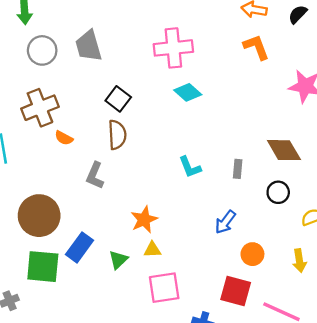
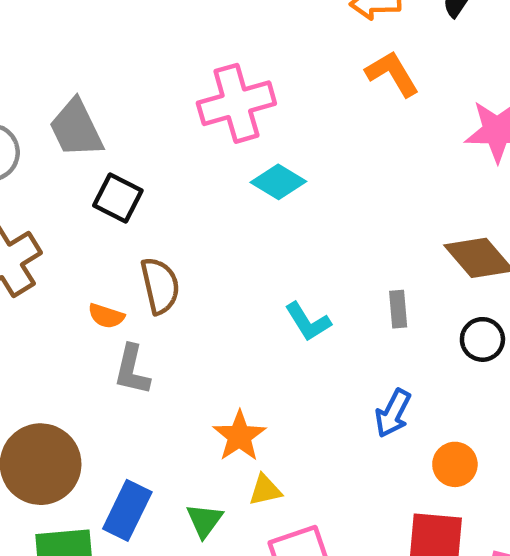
black square: (118, 99) -> (118, 198), moved
orange semicircle: (64, 138) -> (106, 316), moved

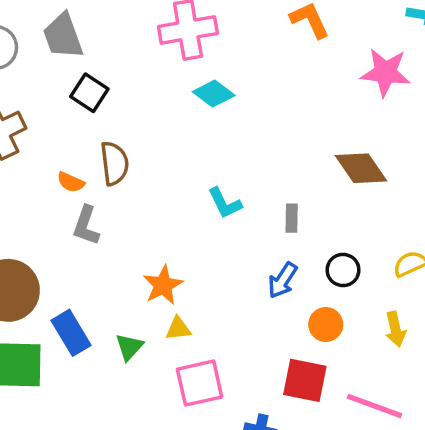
gray rectangle: (398, 309) -> (292, 218), moved
black circle: (482, 339) -> (343, 270), moved
blue rectangle: (127, 510) -> (71, 333), turned -63

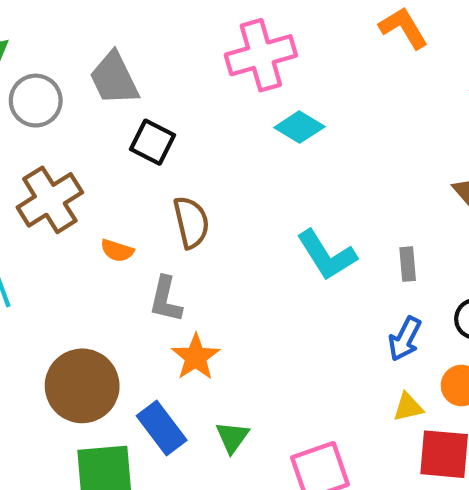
orange semicircle: (71, 182) -> (117, 251), moved
cyan L-shape: (225, 203) -> (327, 255), size x1.4
orange star: (163, 285) -> (196, 357), moved
yellow triangle: (178, 329) -> (408, 407), moved

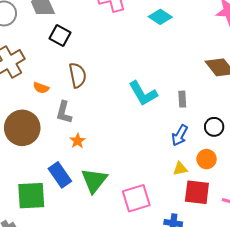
cyan diamond: (299, 127) -> (160, 17), moved
orange star: (196, 357) -> (78, 141), size x0.7
brown circle: (82, 386) -> (22, 128), moved
green triangle: (232, 437) -> (94, 180), size x1.6

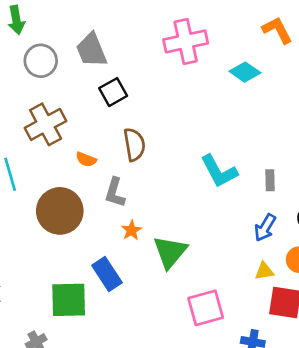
black square: (60, 36) -> (113, 92), turned 30
green triangle: (94, 180) -> (170, 252), moved

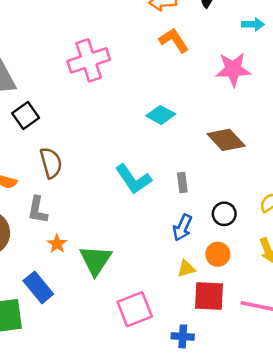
cyan diamond: (245, 72) -> (161, 115), moved

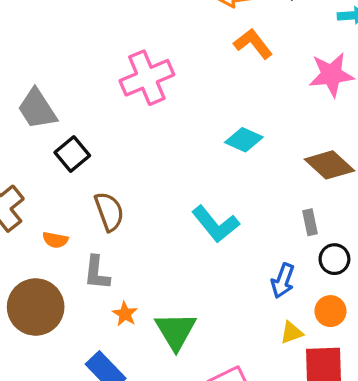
gray rectangle: (182, 183) -> (310, 222), moved

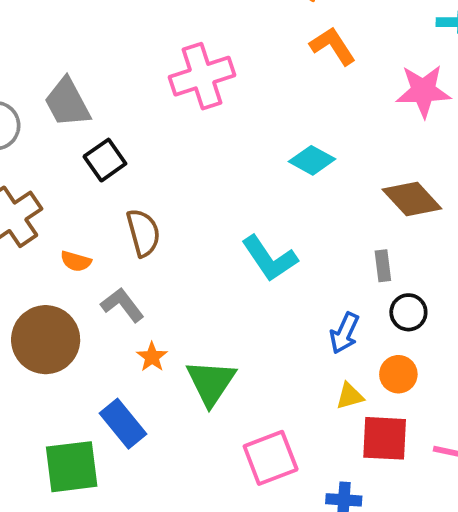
gray L-shape: (97, 273) -> (122, 305), turned 132

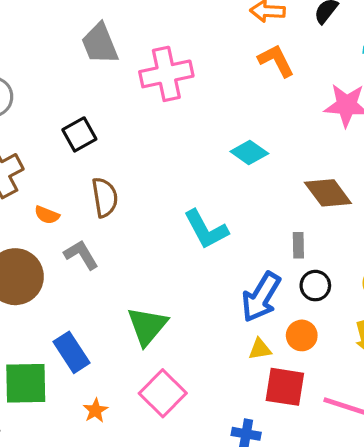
gray trapezoid: (67, 103) -> (100, 44), moved
blue arrow: (344, 333) -> (261, 297), size x1.5
orange star: (152, 357) -> (95, 410), moved
pink square: (271, 458) -> (163, 393), moved, turned -30

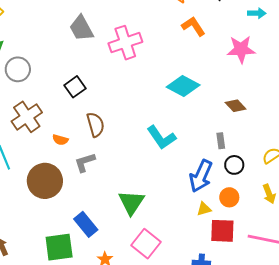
cyan diamond: (249, 153) -> (183, 86), size x1.4
brown diamond: (328, 193) -> (236, 106), size x0.7
gray L-shape: (81, 255) -> (85, 162), turned -70

